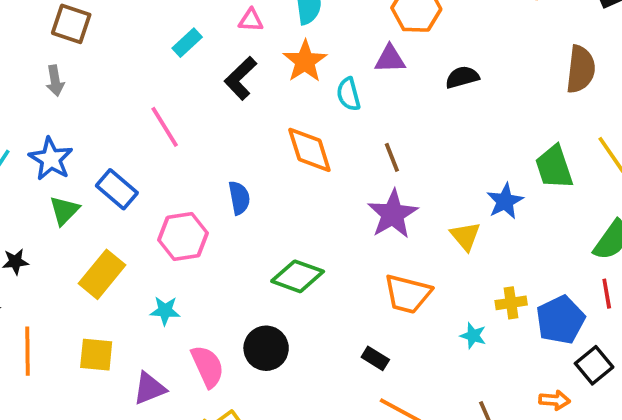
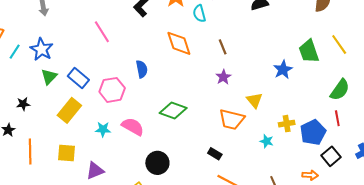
blue rectangle: (117, 189) -> (78, 78), moved
purple star: (393, 214) -> (223, 77), size x0.6
yellow triangle: (465, 236) -> (254, 100), moved
black circle: (266, 348) -> (157, 163), moved
pink semicircle: (208, 366) -> (133, 127), moved, turned -35

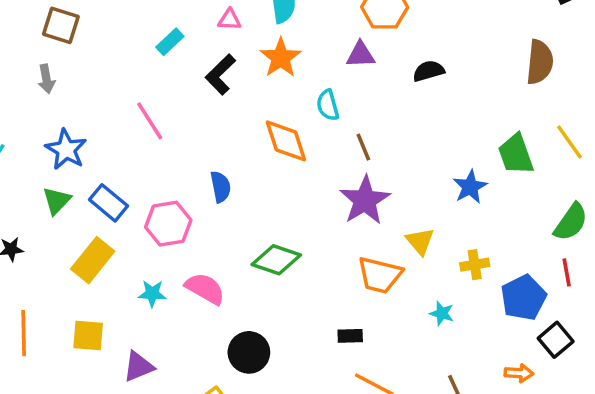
cyan semicircle: (199, 14) -> (328, 105), moved
blue star: (42, 49) -> (66, 149), moved
purple star: (223, 77) -> (365, 200), size x1.8
yellow cross: (287, 124) -> (475, 265), moved
black rectangle: (215, 154) -> (350, 336), turned -32

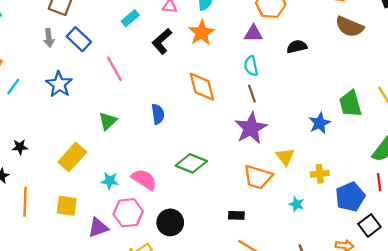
brown semicircle: (540, 62) -> (349, 27), moved, turned 104
cyan semicircle: (328, 105) -> (251, 66), moved
green triangle: (57, 201) -> (108, 121), moved
blue rectangle: (109, 203) -> (79, 39), moved
pink hexagon: (168, 224) -> (128, 213), moved

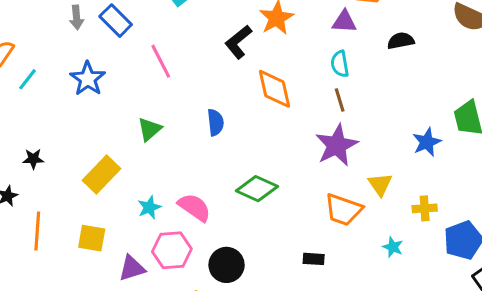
black L-shape: (162, 41) -> (238, 42), moved
cyan star: (110, 181) -> (149, 207), turned -30

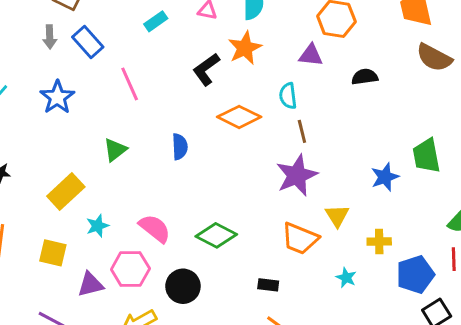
cyan semicircle: (340, 64) -> (288, 96), moved
orange diamond: (275, 89) -> (239, 117), turned -54
green diamond: (257, 189) -> (216, 235), moved
cyan star: (149, 207) -> (97, 226), moved

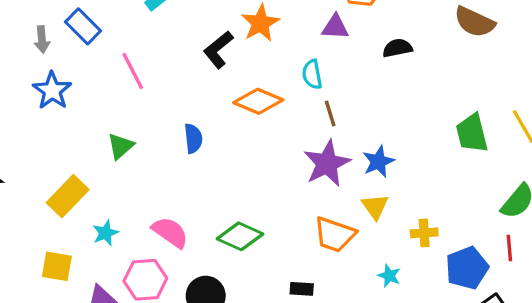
gray arrow: (50, 37) -> (42, 39), moved
blue star: (385, 177) -> (378, 162), moved

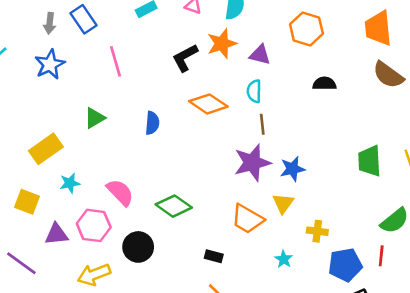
purple triangle: (335, 27) -> (260, 55), moved

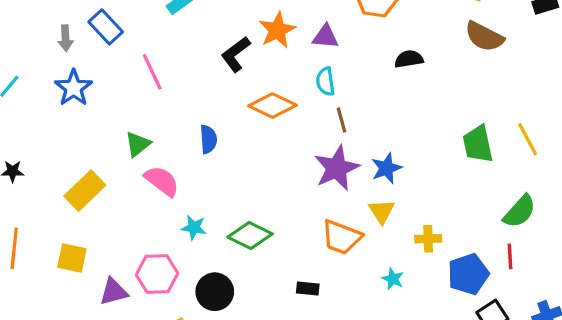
cyan star: (70, 183) -> (194, 228), moved, turned 30
pink semicircle: (120, 192) -> (162, 181), moved

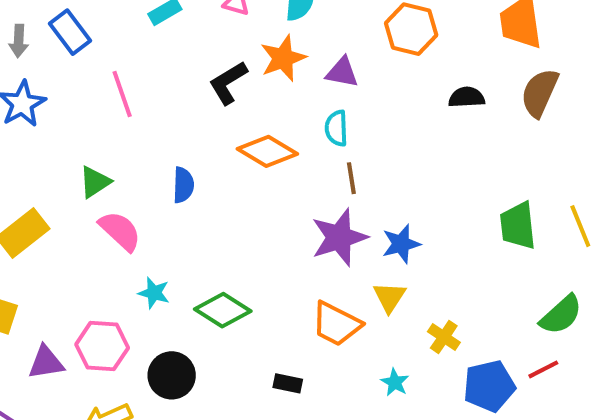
brown semicircle: (484, 37) -> (540, 93), turned 81
black semicircle: (409, 59) -> (467, 97), moved
yellow cross: (428, 239) -> (444, 337), turned 30
red line: (510, 256) -> (543, 369), turned 60

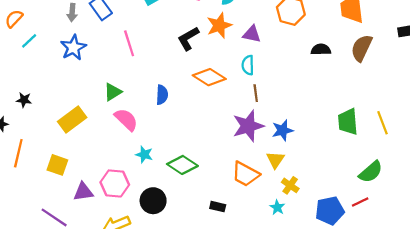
yellow cross: (444, 337) -> (290, 185), moved

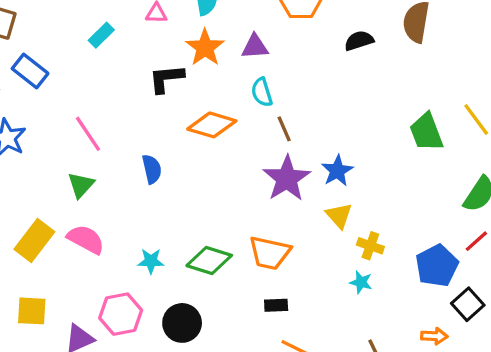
black L-shape: (188, 38) -> (166, 79), turned 40
pink line: (129, 43) -> (88, 134), moved
pink semicircle: (126, 120) -> (86, 239), moved
orange trapezoid: (245, 174) -> (270, 253), moved

